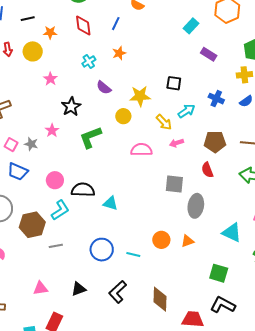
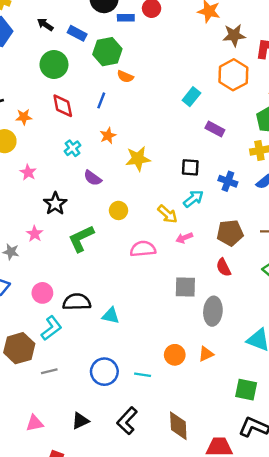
black square: (174, 83) -> (190, 167), moved
yellow star: (140, 96) -> (138, 159), moved

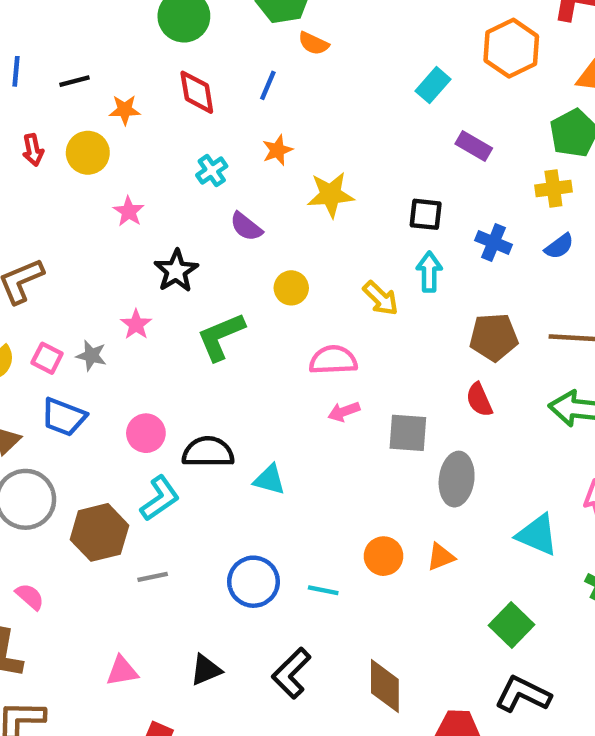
cyan arrow: (193, 199) -> (429, 272), turned -54
pink arrow: (184, 238) -> (344, 412), moved
green square: (246, 390) -> (512, 625), turned 30

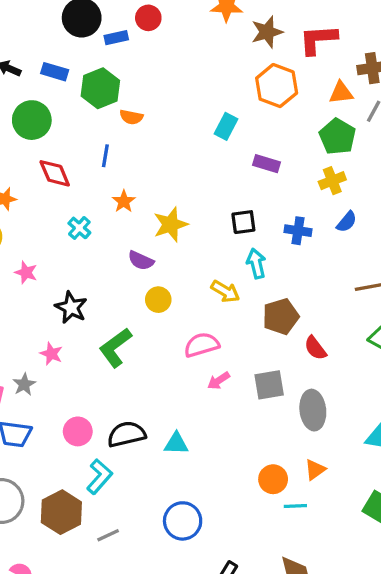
purple semicircle: (246, 227) -> (141, 261), moved
brown pentagon: (494, 337) -> (281, 317), moved
gray star: (91, 356) -> (24, 384), turned -30
cyan line: (323, 590) -> (295, 506), moved

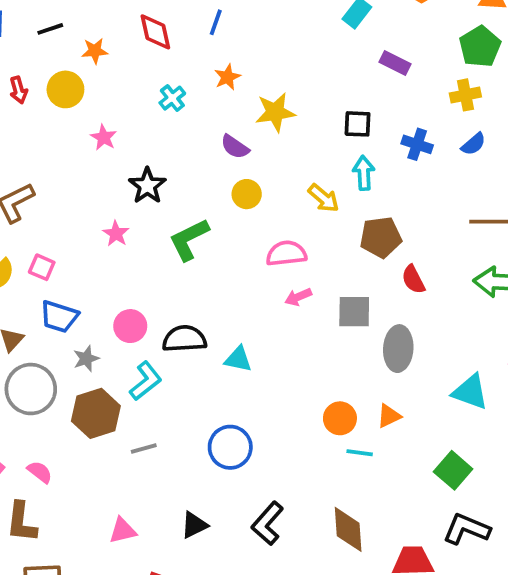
gray star: (24, 384) -> (86, 359), moved

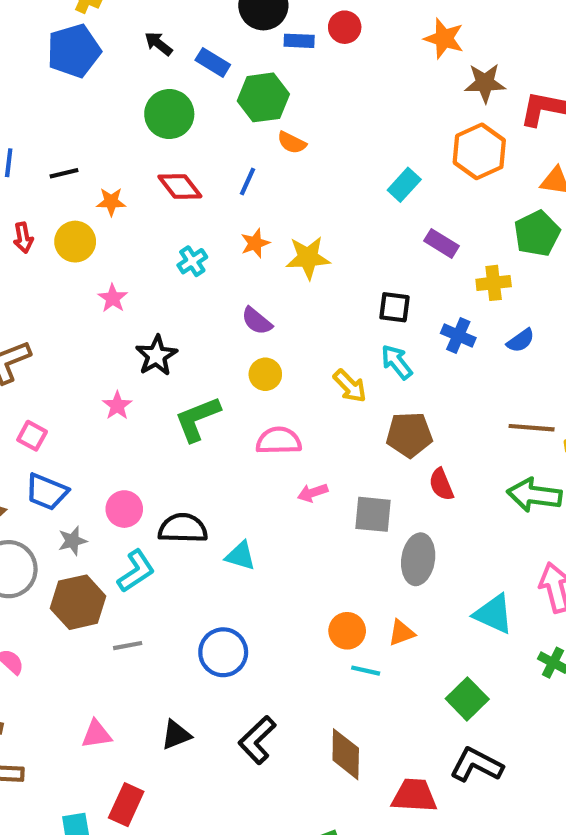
red diamond: (155, 32) -> (180, 186), turned -30
yellow cross: (465, 95) -> (494, 283), moved
yellow star: (275, 112) -> (308, 258), moved
cyan arrow: (364, 173) -> (397, 362), turned -40
pink semicircle: (286, 253) -> (279, 441), moved

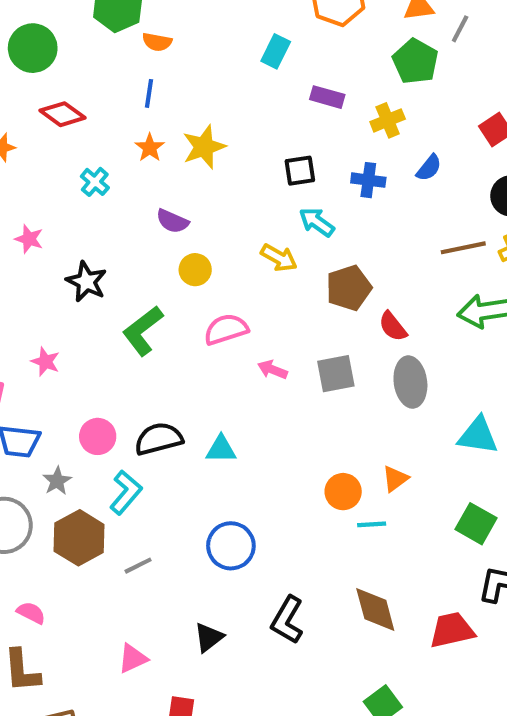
blue line: (247, 182) -> (149, 93), moved
pink star: (117, 406) -> (45, 362), moved
pink arrow: (313, 493) -> (272, 370), turned 56
gray ellipse: (418, 559) -> (410, 382), moved

